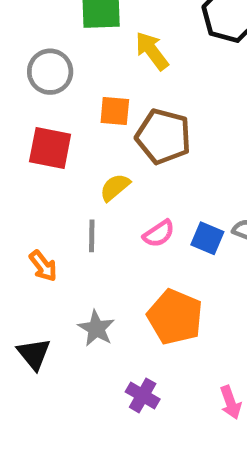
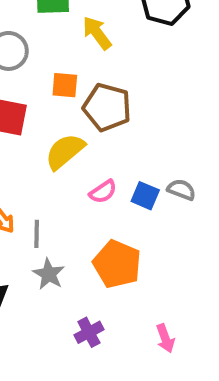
yellow semicircle: (115, 187) -> (65, 151), size x1.5
gray line: (92, 236) -> (37, 234), moved
purple cross: (143, 395) -> (89, 332), turned 32

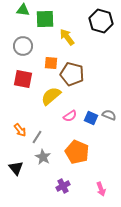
gray line: (37, 234) -> (37, 137), turned 32

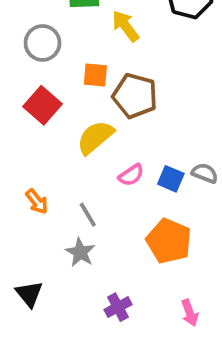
red square: (23, 79) -> (43, 105), turned 30
gray line: (37, 137) -> (88, 215), moved, turned -64
orange pentagon: (77, 152) -> (169, 241), moved
black triangle: (16, 168) -> (29, 294), moved

